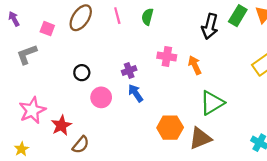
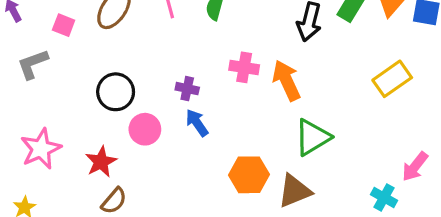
orange arrow: (195, 65) -> (286, 80), size x1.4
purple cross: (129, 70) -> (187, 89), turned 32
black circle: (82, 73) -> (116, 92), size x1.5
red star: (61, 125) -> (101, 162), moved

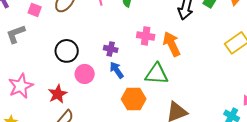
green triangle: (312, 137) -> (157, 74), moved, turned 35
orange hexagon: (249, 175) -> (134, 99), moved

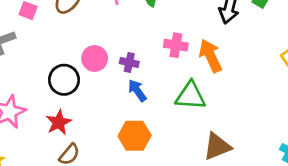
black circle: (67, 51) -> (64, 80), moved
pink circle: (85, 74) -> (95, 58), moved
orange hexagon: (134, 99) -> (135, 136), moved

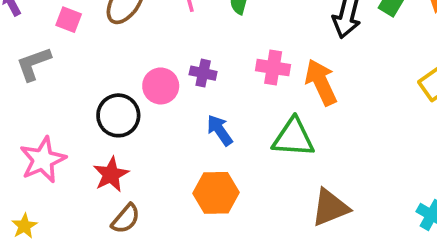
purple cross: (129, 62) -> (203, 73), moved

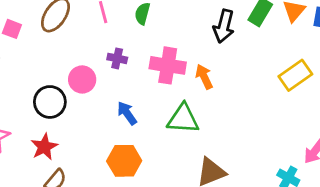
pink cross: (273, 68) -> (168, 65), size x1.4
purple cross: (203, 73) -> (117, 58), moved
orange arrow: (321, 82) -> (204, 77), size x0.7

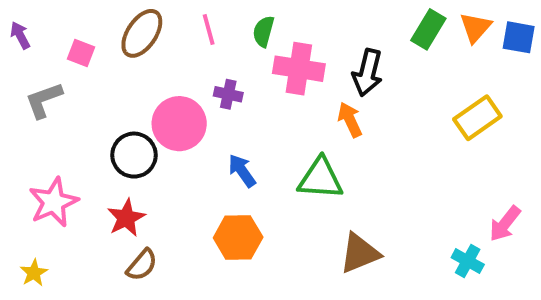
black arrow: (224, 26) -> (368, 73), moved
pink cross: (168, 65) -> (299, 69), moved
pink circle: (82, 79) -> (179, 124), size x1.4

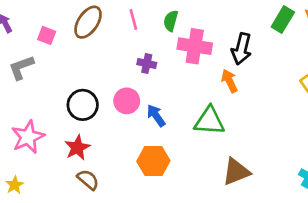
pink circle: (179, 124) -> (127, 101), moved, size x0.7
brown semicircle: (142, 265) -> (88, 180), turned -90

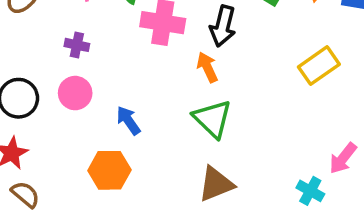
purple cross: (147, 64) -> (77, 45), moved
blue arrow: (156, 116) -> (128, 120), moved
green triangle: (209, 121) -> (212, 119), moved, turned 40

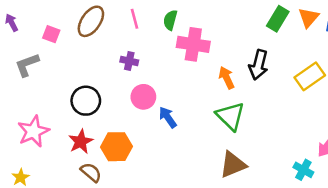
black arrow: (223, 26) -> (259, 65), moved
pink circle: (75, 93) -> (143, 97), moved
orange hexagon: (109, 170) -> (117, 147), moved

